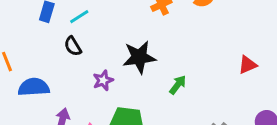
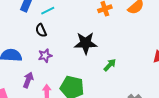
purple star: (103, 80) -> (45, 56), moved

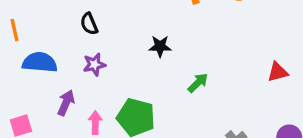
black star: (86, 43) -> (160, 46), size x0.6

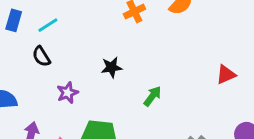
purple star: (94, 64) -> (68, 93), moved

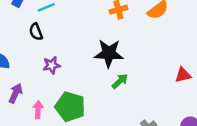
black star: (112, 67) -> (109, 53), moved, size x1.6

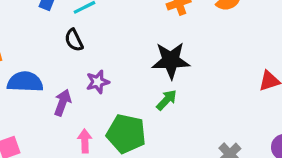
green arrow: (120, 81) -> (167, 100), moved
purple arrow: (16, 93) -> (63, 103), moved

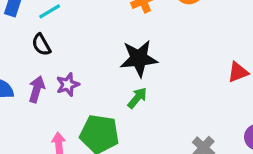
purple arrow: (63, 103) -> (37, 89), moved

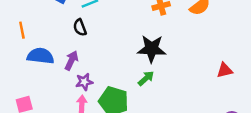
purple star: (68, 85) -> (84, 82), moved

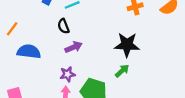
orange line: (22, 30) -> (12, 29), turned 48
purple arrow: (71, 60) -> (74, 47), moved, turned 42

